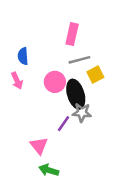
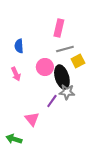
pink arrow: (17, 81) -> (16, 74), moved
green arrow: (49, 170) -> (14, 139), moved

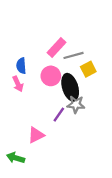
pink rectangle: (59, 28) -> (57, 47), moved, turned 30
blue semicircle: (19, 46) -> (21, 66), moved
pink triangle: (32, 119) -> (36, 135), turned 42

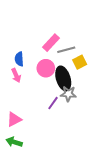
pink triangle: (36, 135) -> (14, 119), moved

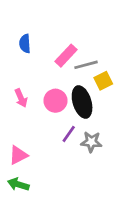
blue semicircle: (19, 59) -> (25, 44), moved
pink circle: (46, 68) -> (55, 101), moved
gray star: (68, 94) -> (91, 142), moved

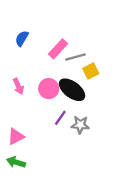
blue semicircle: (25, 44) -> (22, 38), turned 35
black ellipse: (82, 102) -> (72, 90), turned -36

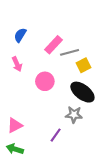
pink arrow: (18, 86) -> (17, 64), moved
black ellipse: (72, 90) -> (82, 92), moved
purple line: (60, 118) -> (56, 135), moved

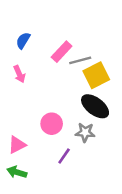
yellow square: (84, 65) -> (96, 75), size x1.5
pink circle: (45, 81) -> (52, 124), moved

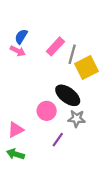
gray line: (80, 60) -> (72, 54), turned -60
pink arrow: (19, 74) -> (18, 51), moved, turned -40
black ellipse: (95, 106) -> (68, 95), moved

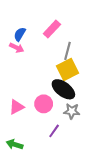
pink rectangle: (55, 46) -> (52, 29), moved
yellow square: (87, 68) -> (68, 70), moved
pink triangle: (16, 130) -> (17, 107), moved

